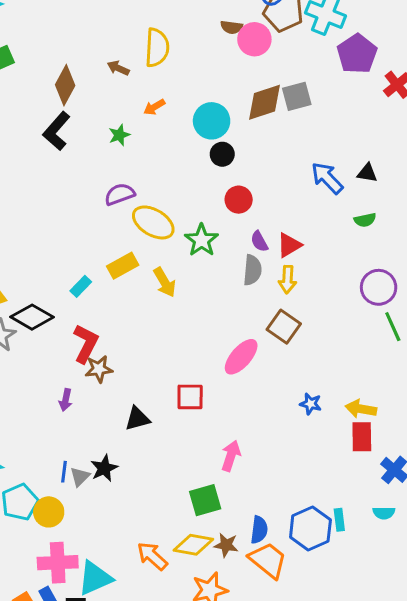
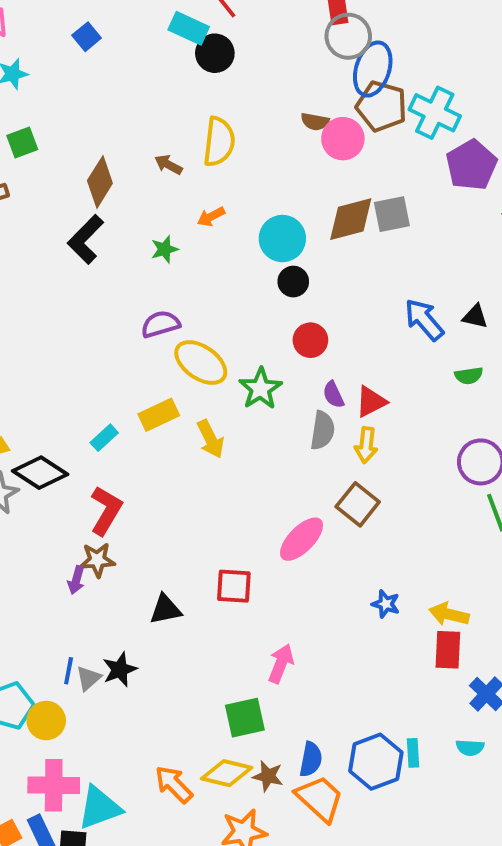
brown star: (99, 369) -> (97, 560), moved

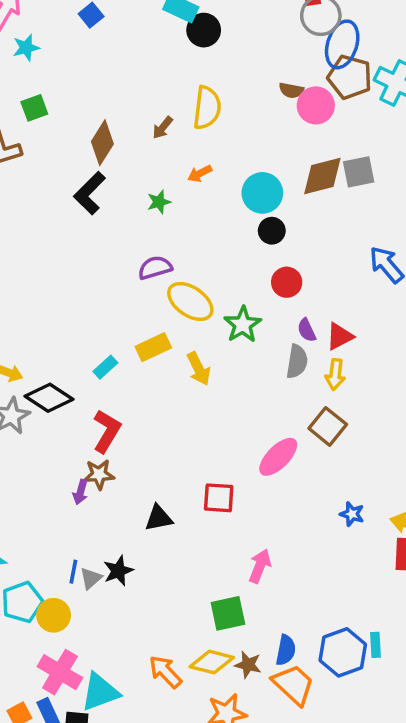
brown arrow: (168, 165) -> (163, 128), turned -80
pink cross: (54, 785) -> (60, 672), turned 30

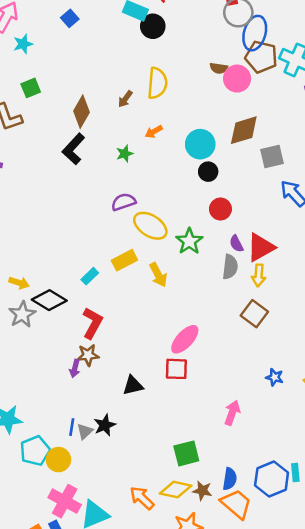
gray square: (359, 172) -> (272, 157), moved
red triangle: (340, 336) -> (261, 247), size x1.4
pink ellipse: (278, 457) -> (185, 339), moved
pink arrow: (260, 566) -> (232, 413), moved

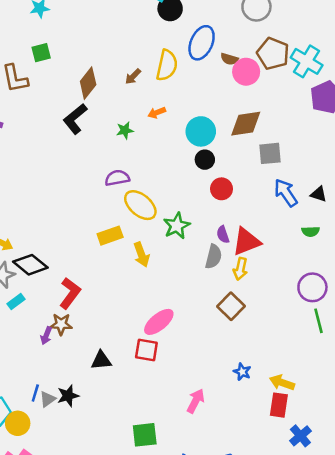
blue ellipse: (255, 33) -> (202, 43), moved
red circle: (220, 209) -> (221, 189), moved
cyan rectangle: (90, 276) -> (16, 302), moved

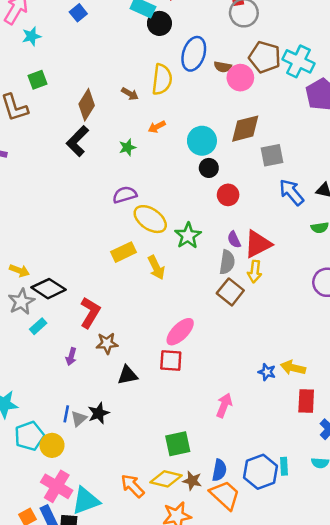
brown arrow: (133, 77) -> (130, 94), turned -98
brown square: (231, 306) -> (230, 292), moved
brown star: (61, 324) -> (107, 343), moved
yellow arrow: (282, 382) -> (293, 368), moved

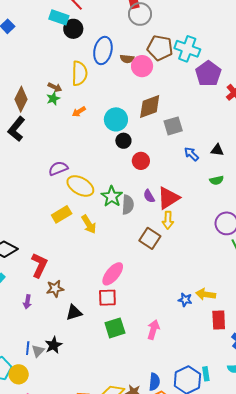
green star: (127, 147) -> (53, 99), moved
blue arrow: (291, 192) -> (191, 154), size x0.7
gray semicircle: (227, 262) -> (128, 205), moved
green square: (178, 444) -> (115, 328), moved

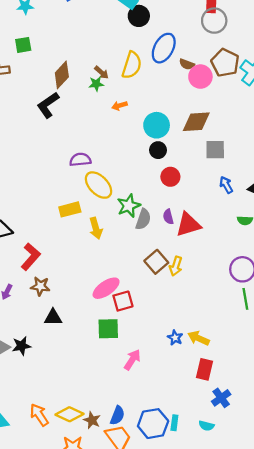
yellow arrow: (168, 220) -> (176, 266), moved
red square: (107, 298) -> (123, 301), moved, turned -30
green square: (115, 328) -> (108, 329), moved

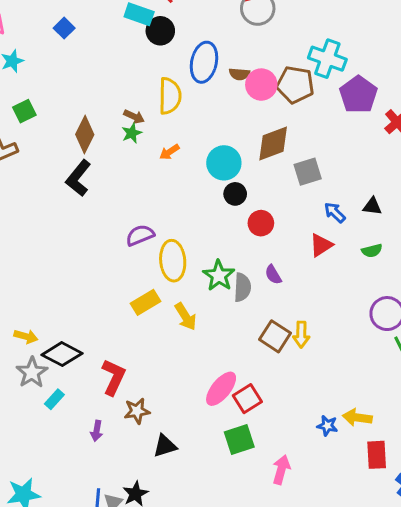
brown pentagon: (225, 63) -> (295, 85), moved
yellow ellipse: (98, 185) -> (173, 261), turned 56
red triangle: (188, 225) -> (321, 245), moved, size x0.7

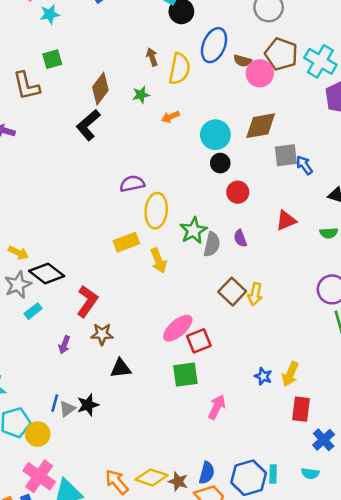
brown pentagon: (295, 85) -> (281, 54), moved
brown arrow: (134, 117) -> (152, 57), moved, turned -144
blue arrow: (335, 212) -> (304, 165), moved
yellow arrow: (357, 417) -> (290, 374), turned -85

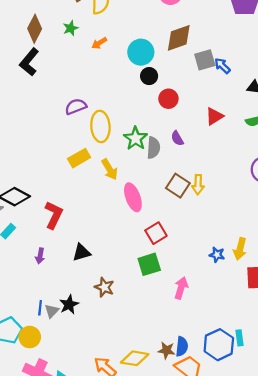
pink ellipse: (178, 328) -> (133, 197), moved, turned -60
brown star: (102, 334) -> (104, 287), moved, turned 30
black triangle: (121, 368) -> (81, 252), moved
brown star: (178, 481) -> (166, 350), moved

